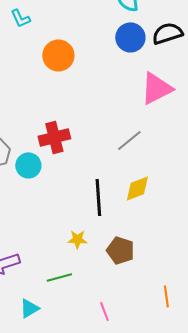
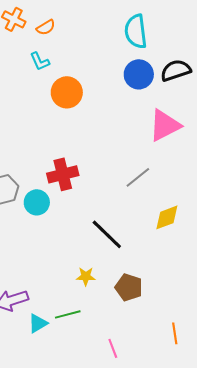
cyan L-shape: (20, 18) -> (40, 61), moved
yellow diamond: (137, 188) -> (167, 217), moved
black line: (98, 197) -> (107, 234), turned -42
cyan triangle: (29, 308) -> (38, 323), moved

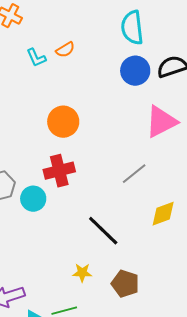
orange semicircle: (46, 27) -> (65, 50), moved
orange circle: (67, 92) -> (63, 122), moved

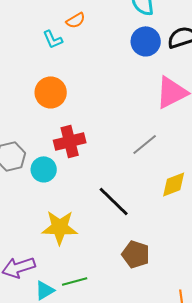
cyan L-shape: (36, 58) -> (53, 39), moved
orange circle: (63, 122) -> (51, 92), moved
yellow star: (82, 273) -> (60, 227), moved, size x1.8

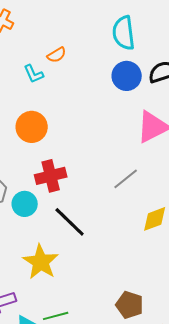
black line: (114, 201) -> (70, 222), moved
yellow star: (60, 227) -> (41, 262), turned 30
brown pentagon: (136, 254) -> (130, 305), moved

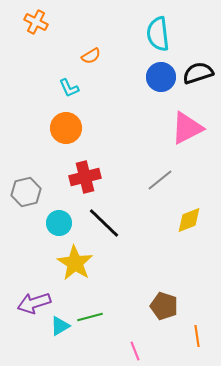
cyan L-shape: (34, 74) -> (69, 88), moved
cyan circle: (25, 204) -> (59, 223), moved

